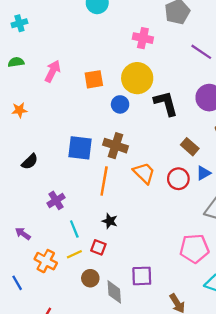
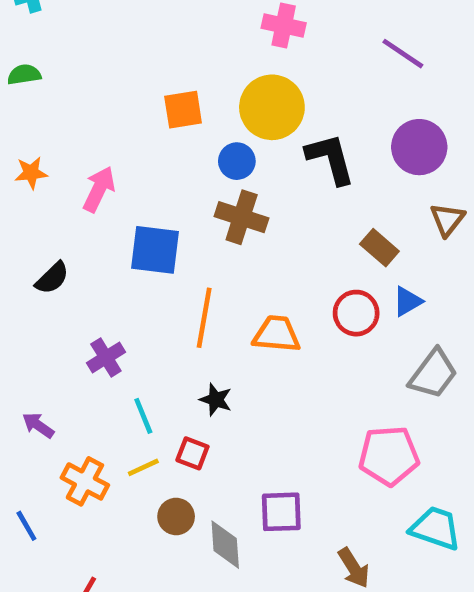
pink arrow: (53, 71) -> (99, 189), moved
brown cross: (115, 146) -> (242, 217), moved
orange trapezoid: (144, 173) -> (277, 334), moved, turned -40

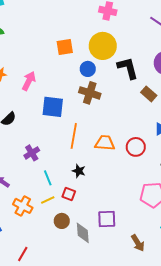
brown rectangle: (379, 248) -> (149, 94), moved
red circle: (356, 313) -> (136, 147), moved

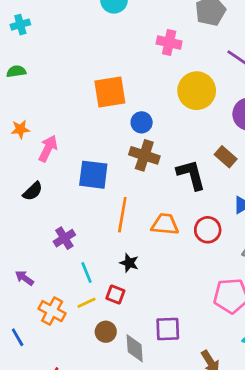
yellow circle: (103, 46) -> (197, 91), moved
orange square: (65, 47) -> (110, 92), size x1.4
black L-shape: (128, 68) -> (191, 175), moved
pink arrow: (29, 81) -> (48, 149), moved

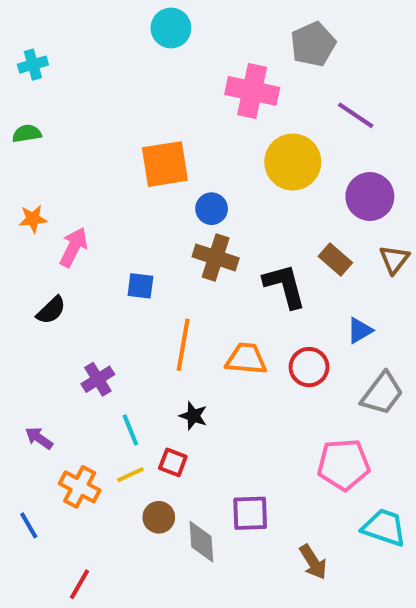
pink cross: (169, 42) -> (252, 91), size x1.4
blue square: (93, 175) -> (140, 286), size x0.6

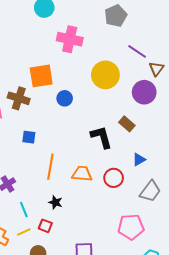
pink cross: (252, 91) -> (70, 39), moved
brown cross: (216, 257) -> (19, 98), moved
brown triangle: (394, 259) -> (156, 69), moved

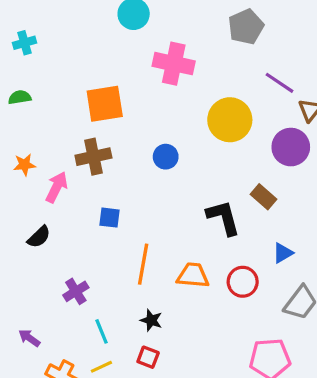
orange square: (41, 76) -> (105, 104), moved
brown cross: (19, 98) -> (93, 157), turned -30
red square: (45, 226) -> (148, 357), moved

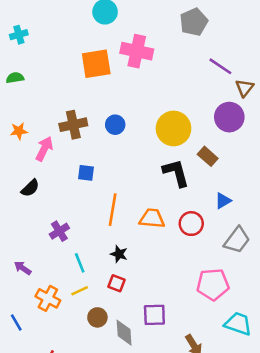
orange square: (105, 104) -> (96, 64), moved
yellow circle: (230, 120) -> (173, 128), moved
blue circle: (166, 157) -> (115, 125), moved

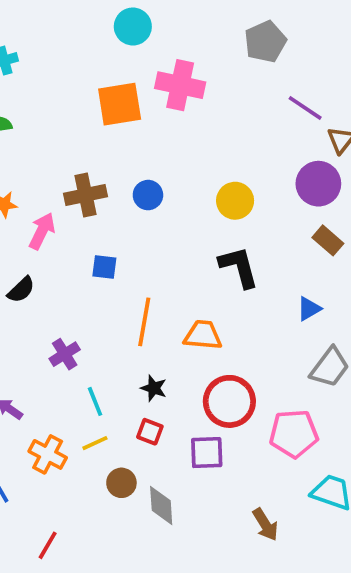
yellow circle: (173, 128) -> (235, 201), size x0.7
brown rectangle: (208, 156) -> (328, 240), moved
red circle: (191, 224) -> (229, 401), moved, size x1.4
purple square: (154, 315) -> (207, 453), moved

